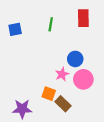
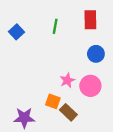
blue square: (15, 29) -> (17, 32), turned -32
blue circle: (75, 59) -> (96, 54), moved

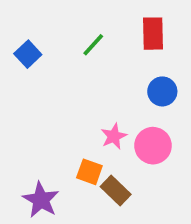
green line: (55, 26) -> (93, 45), turned 32
purple star: (24, 118) -> (41, 200), turned 30

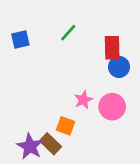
red rectangle: (153, 34) -> (112, 48), moved
blue square: (28, 54) -> (20, 40), turned 30
brown rectangle: (116, 190) -> (50, 144), moved

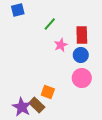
blue square: (20, 40) -> (18, 10), moved
blue circle: (119, 67) -> (81, 55), moved
pink star: (83, 100) -> (61, 45), moved

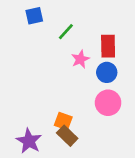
blue square: (18, 10) -> (34, 16), moved
brown rectangle: (37, 105) -> (67, 136), moved

